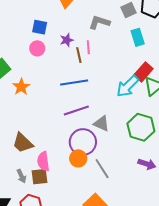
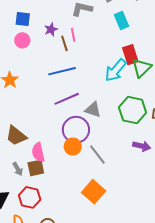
red rectangle: (143, 72) -> (130, 55), turned -54

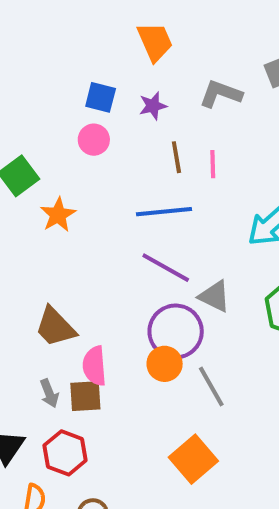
purple star: (51, 29) -> (153, 106), moved
pink line: (73, 35) -> (213, 164), moved
purple line: (67, 99) -> (166, 268), turned 45

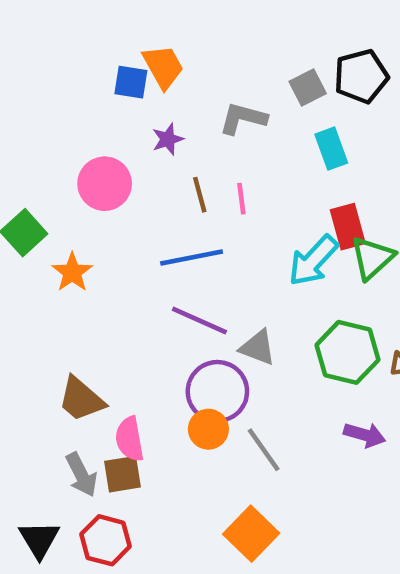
blue square: (101, 97) -> (131, 82), moved
pink circle: (94, 140) -> (105, 184), size x1.5
gray arrow: (49, 393) -> (81, 475), size x1.4

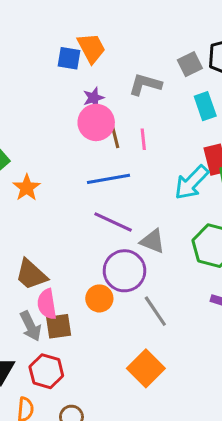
pink circle: (105, 184) -> (96, 122), moved
orange circle: (208, 429) -> (99, 298), moved
pink semicircle: (130, 439) -> (47, 304), moved

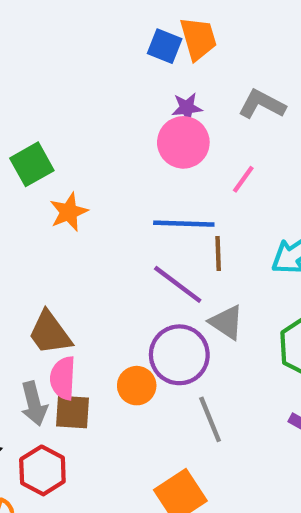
brown line: (115, 136) -> (218, 253), moved
pink line: (143, 139) -> (243, 179), turned 30

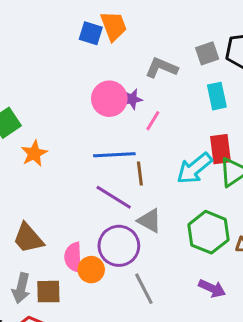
purple star: (187, 108) -> (132, 99), moved
pink semicircle: (63, 378) -> (73, 257), moved
gray arrow: (34, 404) -> (21, 288), turned 32

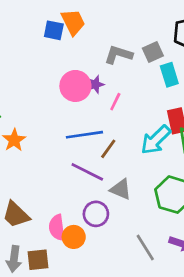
gray square: (207, 53) -> (153, 52), moved
brown line: (140, 173) -> (108, 149), turned 48
purple circle: (119, 246) -> (96, 214), size x0.7
gray line: (144, 289) -> (145, 247), moved

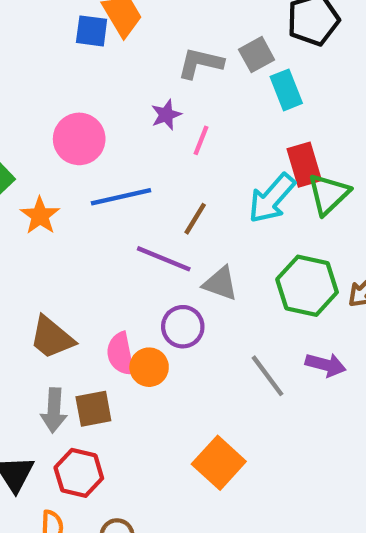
pink circle: (75, 86) -> (79, 139), moved
blue line: (84, 135) -> (121, 197), moved

